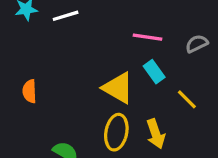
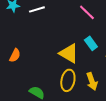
pink line: (147, 37) -> (87, 12), moved, turned 36
orange semicircle: (30, 91) -> (15, 55), turned -152

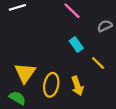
yellow triangle: (69, 53) -> (25, 73), moved, turned 35

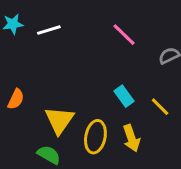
cyan rectangle: (76, 44) -> (124, 96), moved

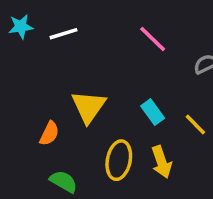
orange semicircle: (16, 99) -> (49, 133), moved
yellow triangle: (59, 120) -> (89, 107), moved

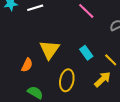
yellow arrow: (162, 162) -> (103, 79), moved, turned -114

